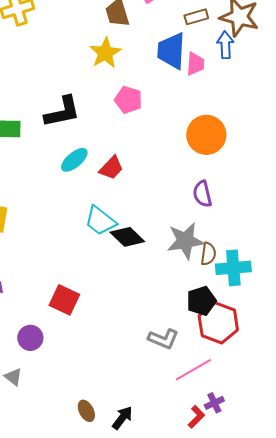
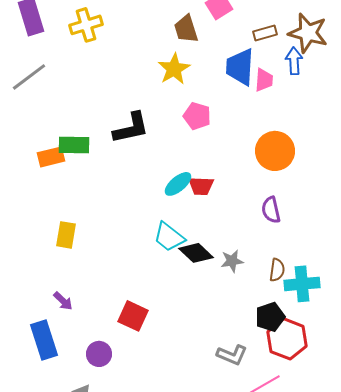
cyan ellipse: (74, 160) -> (178, 184), moved
red trapezoid: (111, 168) -> (201, 186), moved, turned 48
gray star: (185, 241) -> (232, 261), moved, size x0.6

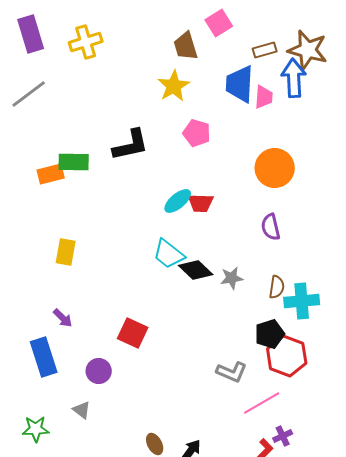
blue arrow: (294, 61) -> (294, 78), size x1.4

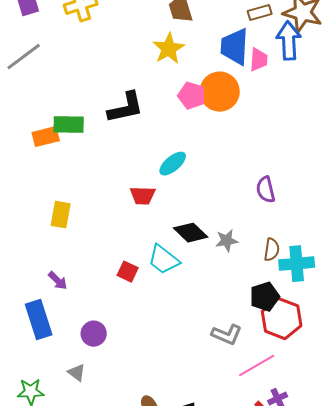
orange circle: (275, 168) -> (220, 92), moved
red trapezoid: (201, 203) -> (143, 196), moved
cyan trapezoid: (169, 254) -> (164, 260), moved
red square: (133, 333) -> (128, 272), moved, size x0.7

